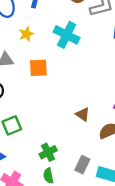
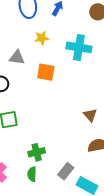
cyan cross: (67, 35) -> (79, 47), turned -30
brown triangle: (83, 114) -> (90, 115), moved

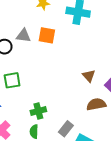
gray triangle: (17, 58) -> (24, 36), moved

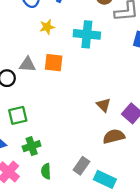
green cross: (38, 111) -> (32, 146), moved

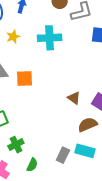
orange square: (54, 63) -> (25, 78), moved
green semicircle: (46, 171) -> (32, 165), turned -144
cyan rectangle: (105, 179) -> (85, 151), moved

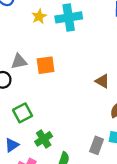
yellow star: (13, 37) -> (39, 16), moved

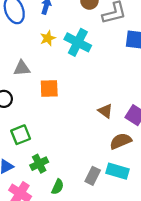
cyan cross: (69, 17) -> (78, 42), turned 30
gray triangle: (19, 61) -> (22, 68), moved

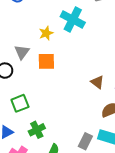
yellow star: (48, 38) -> (46, 33), moved
gray triangle: (22, 68) -> (22, 52), moved, turned -49

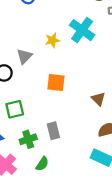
orange square: (46, 61) -> (56, 83), moved
gray rectangle: (85, 141) -> (53, 131), moved, turned -49

